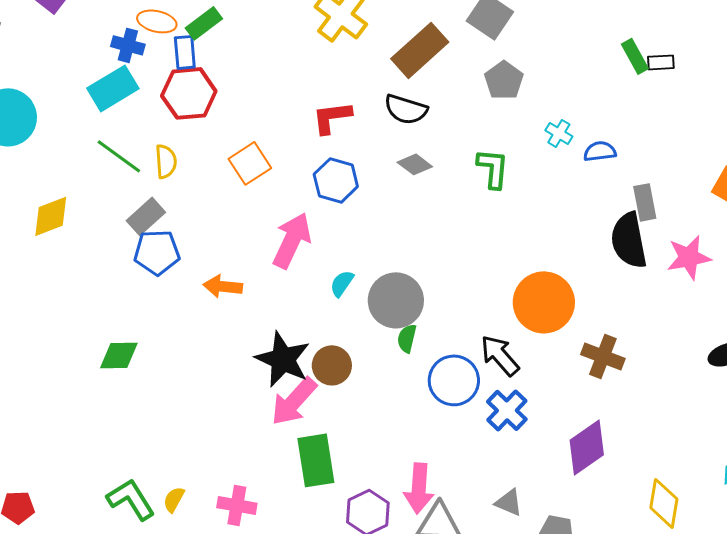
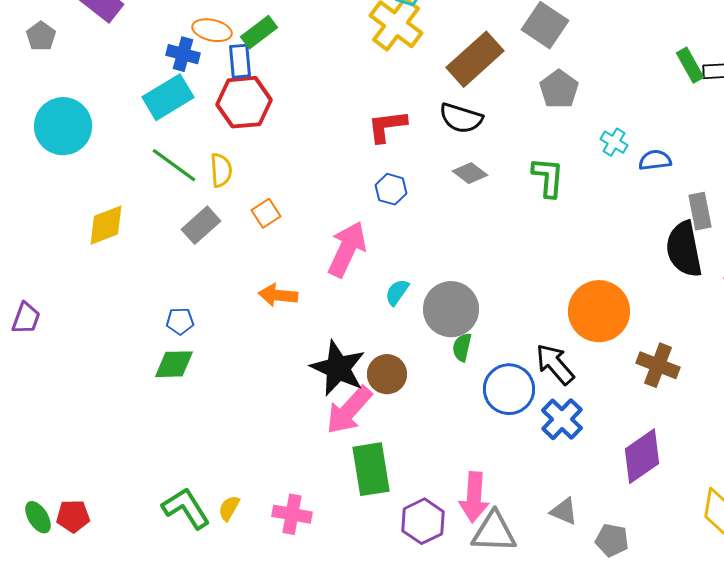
orange square: (250, 163) -> (266, 213), moved, size x0.7
blue hexagon: (336, 180) -> (391, 189), size x0.7
blue pentagon: (157, 252) -> (180, 321), moved, size x0.6

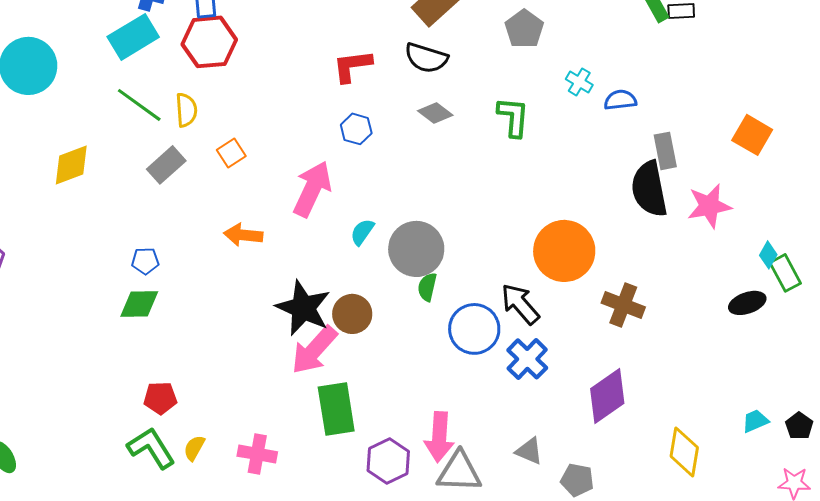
red pentagon: (73, 516) -> (160, 398), moved

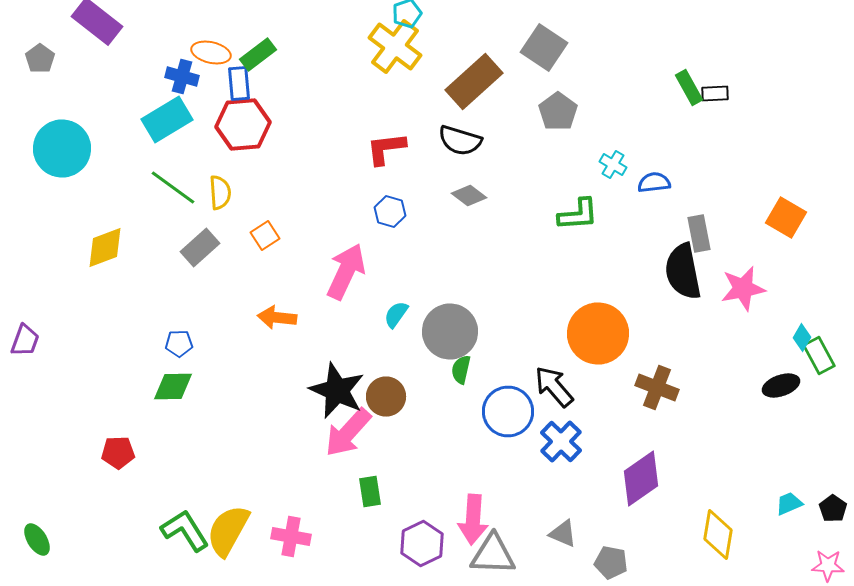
green L-shape: (513, 117) -> (578, 214), moved, turned 81
red pentagon: (160, 398) -> (118, 452), moved
green rectangle: (336, 409) -> (370, 492), size x0.6
yellow semicircle: (194, 448) -> (228, 530), size x2.0

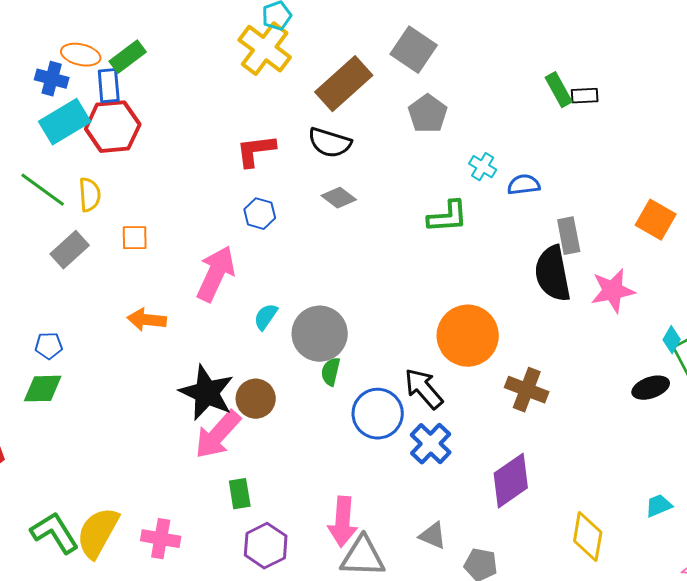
cyan rectangle: (167, 120) -> (65, 122), moved
orange square: (265, 236) -> (135, 238), turned 32
purple hexagon: (422, 544) -> (266, 546), moved

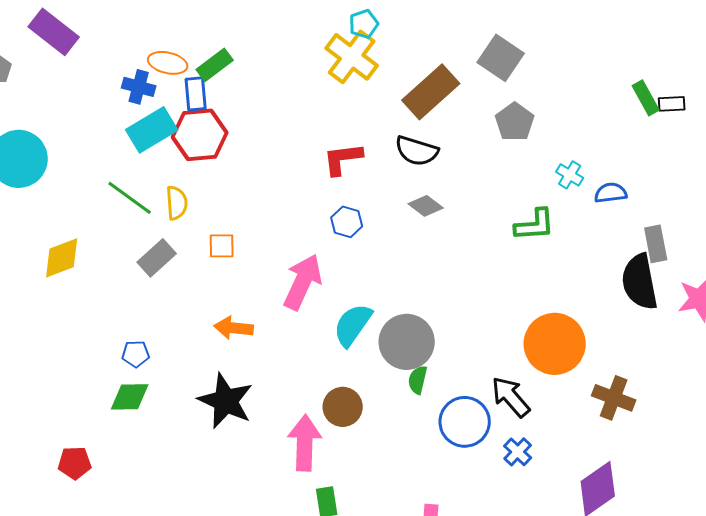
cyan semicircle: (266, 317) -> (353, 325), size x1.6
black star: (207, 393) -> (226, 401), moved
pink arrow: (218, 435) -> (305, 443), turned 140
blue cross: (431, 444) -> (518, 452), size x0.7

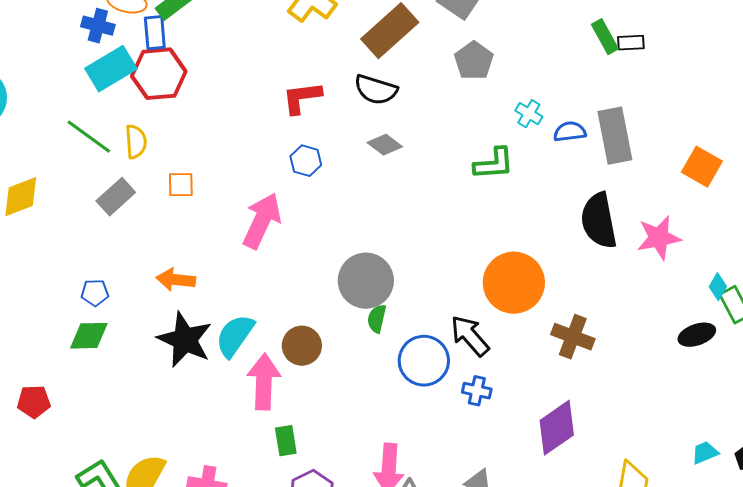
gray rectangle: (656, 244) -> (615, 136), moved, size x1.5
cyan semicircle: (353, 325) -> (235, 336), moved
orange arrow: (234, 328) -> (176, 280), moved
blue cross: (518, 452) -> (477, 391), turned -32

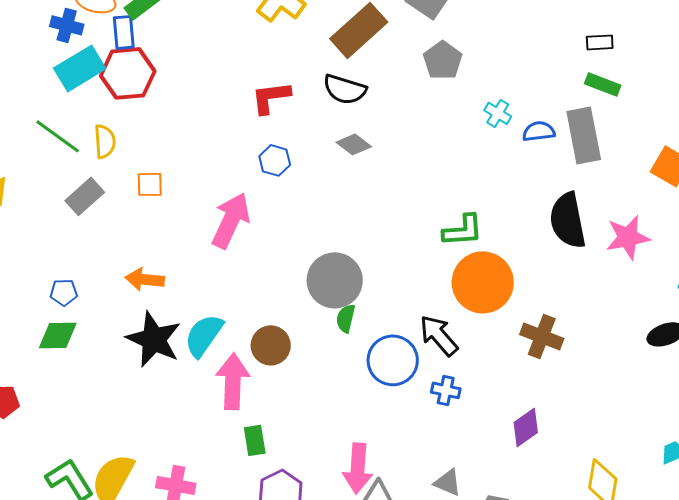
green rectangle: (605, 37) -> (603, 84), moved, turned -40
green L-shape: (494, 164) -> (463, 230), moved
purple diamond: (557, 428) -> (526, 427), size x0.7

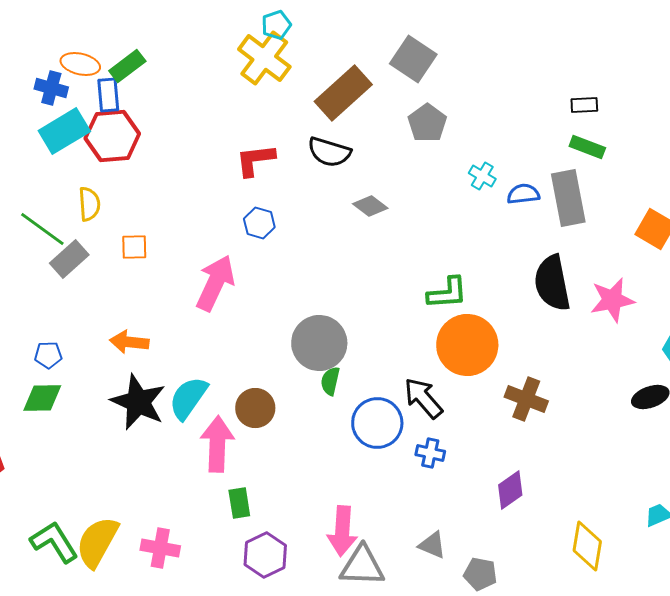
green line: (58, 136) -> (42, 229), moved
gray diamond: (354, 144) -> (370, 206), moved

